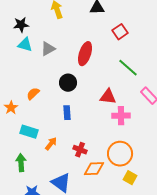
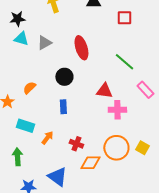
red square: (120, 32) -> (124, 18), moved, turned 35
red ellipse: (85, 54) -> (81, 48), turned -35
yellow square: (130, 178) -> (142, 148), moved

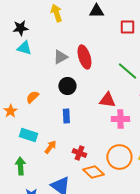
gray triangle: (44, 43) -> (60, 57), moved
orange diamond: (90, 163) -> (93, 172), turned 45

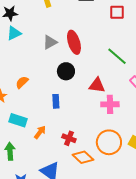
cyan triangle: (24, 48) -> (14, 33), turned -42
black circle: (67, 86) -> (66, 71), moved

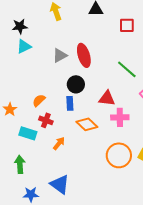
orange semicircle: (22, 82) -> (39, 100), moved
blue rectangle: (56, 101) -> (70, 103), moved
orange arrow: (40, 132) -> (59, 143), moved
red cross: (69, 138) -> (46, 120), moved
orange diamond: (83, 157) -> (87, 124), moved

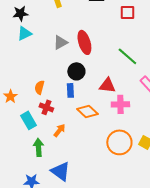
orange semicircle: (39, 100) -> (39, 87), turned -32
cyan rectangle: (28, 133) -> (28, 120), turned 42
green arrow: (20, 164) -> (38, 147), moved

